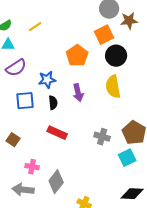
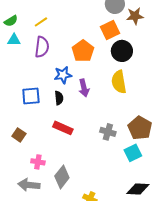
purple semicircle: (16, 68) -> (42, 47), moved, turned -50
blue star: (47, 80) -> (63, 75), moved

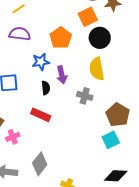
purple semicircle: (42, 47) -> (20, 34), turned -90
black semicircle: (59, 98) -> (46, 88), moved
gray cross: (108, 132) -> (85, 96), moved
pink cross: (38, 162) -> (13, 137), moved, turned -32

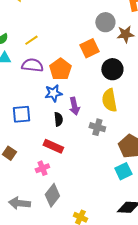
orange square: (88, 17) -> (89, 48), moved
orange pentagon: (61, 38) -> (60, 69), moved
pink cross: (13, 137) -> (42, 168), moved

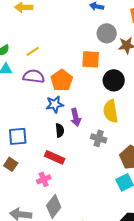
orange square: (89, 48) -> (91, 59), turned 30
blue square: (21, 114) -> (18, 136), moved

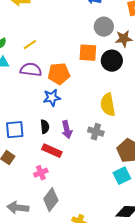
orange pentagon: (62, 80) -> (59, 74), turned 30
black circle: (114, 80) -> (112, 61), moved
purple arrow: (76, 117) -> (67, 130), moved
black semicircle: (60, 130) -> (45, 127), moved

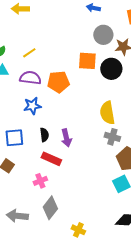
blue star: (52, 98) -> (32, 106), moved
gray cross: (96, 132) -> (112, 137), moved

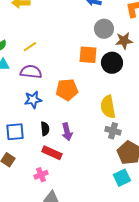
orange pentagon: (58, 82) -> (67, 90), moved

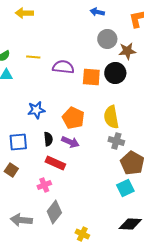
yellow line: (30, 47) -> (33, 57), turned 40
orange square: (88, 55) -> (91, 77), moved
purple semicircle: (31, 72) -> (63, 67), moved
orange pentagon: (67, 90) -> (73, 118), moved, turned 30
purple arrow: (67, 132) -> (70, 142), turned -54

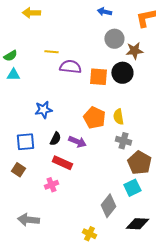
yellow line: (33, 57) -> (51, 52), moved
yellow semicircle: (111, 117) -> (118, 117), size x0.7
orange pentagon: (73, 118) -> (94, 118), moved
black semicircle: (48, 139) -> (55, 139), turned 32
gray diamond: (54, 212) -> (108, 206), moved

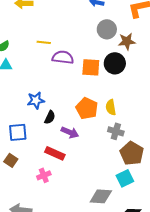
black semicircle: (55, 139) -> (50, 117), moved
gray diamond: (108, 206) -> (101, 196), turned 55

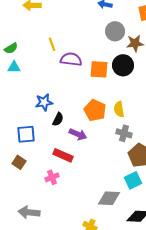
yellow line: (44, 42) -> (52, 44), turned 64

